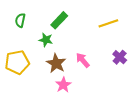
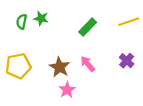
green rectangle: (59, 20) -> (88, 27), moved
yellow line: (108, 23) -> (129, 22), moved
green star: (46, 40) -> (41, 18), moved

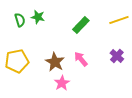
green semicircle: (22, 22) -> (20, 20), turned 152

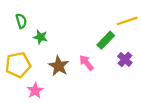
green star: (38, 17) -> (40, 37), moved
green rectangle: (81, 25) -> (106, 40), moved
pink star: (62, 83) -> (35, 91), moved

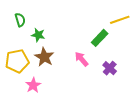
purple cross: (125, 59) -> (110, 68), moved
brown star: (59, 66) -> (44, 57), moved

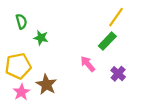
yellow line: (120, 20) -> (116, 17), moved, turned -36
brown star: (44, 57) -> (46, 85), moved
pink star: (33, 85) -> (21, 92), moved

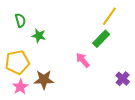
purple cross: (118, 74) -> (123, 79), moved
brown star: (46, 85) -> (44, 80), turned -30

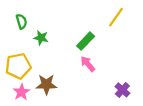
green rectangle: (101, 39) -> (86, 41), moved
purple cross: (123, 79) -> (122, 90), moved

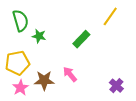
green semicircle: (21, 22) -> (20, 21), size x1.5
pink arrow: (88, 64) -> (70, 74), moved

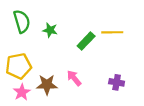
yellow line: (110, 16) -> (112, 32), moved, turned 54
green star: (39, 36) -> (50, 30), moved
purple cross: (116, 86) -> (117, 82), moved, turned -32

